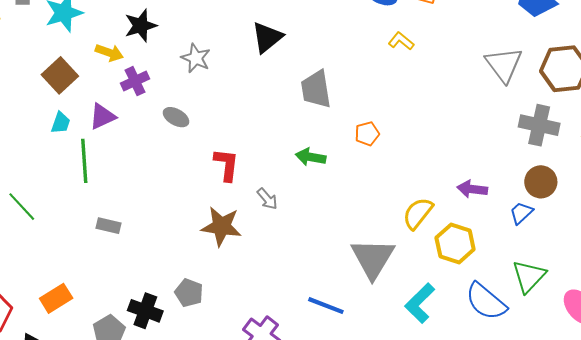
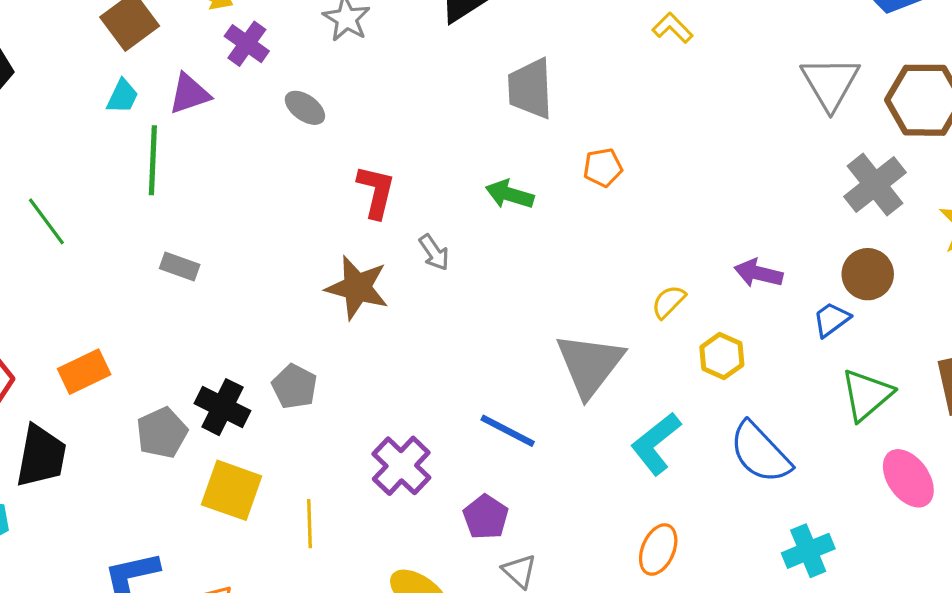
purple cross: (135, 81) -> (247, 44), turned -36
gray cross: (539, 125) -> (875, 185), turned 33
yellow semicircle: (418, 213) -> (669, 302), size x0.7
yellow hexagon: (455, 244) -> (722, 356), size x0.7
green triangle: (529, 276) -> (867, 395), moved

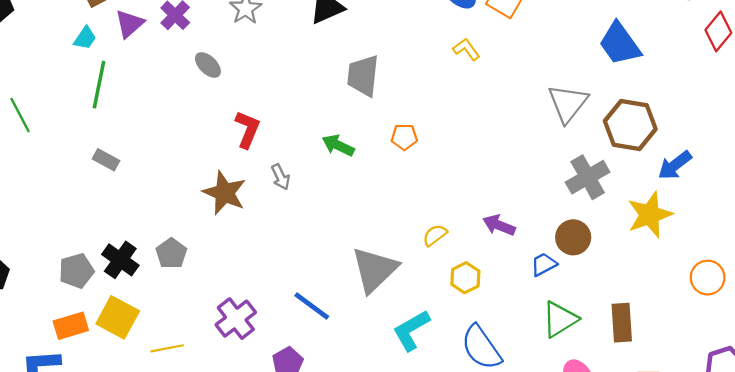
purple triangle: (189, 94) -> (129, 24), moved, turned -32
orange rectangle: (84, 372) -> (71, 326), moved
yellow line: (309, 524) -> (167, 348), turned 72

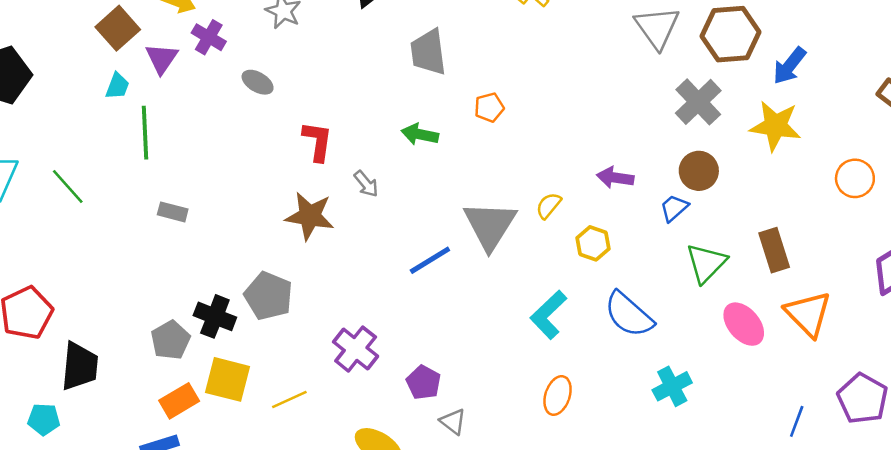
yellow star: (650, 215) -> (775, 126), turned -30
gray pentagon: (171, 253) -> (268, 296), size x1.4
gray triangle: (375, 270) -> (490, 225), moved
blue line: (312, 306) -> (430, 260), moved, turned -54

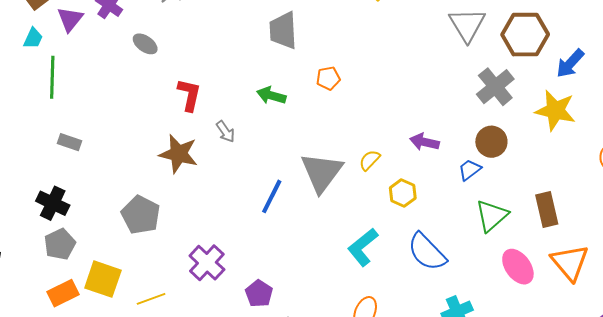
blue line: (430, 260) -> (272, 196), turned -36
black cross: (215, 316) -> (53, 203), moved

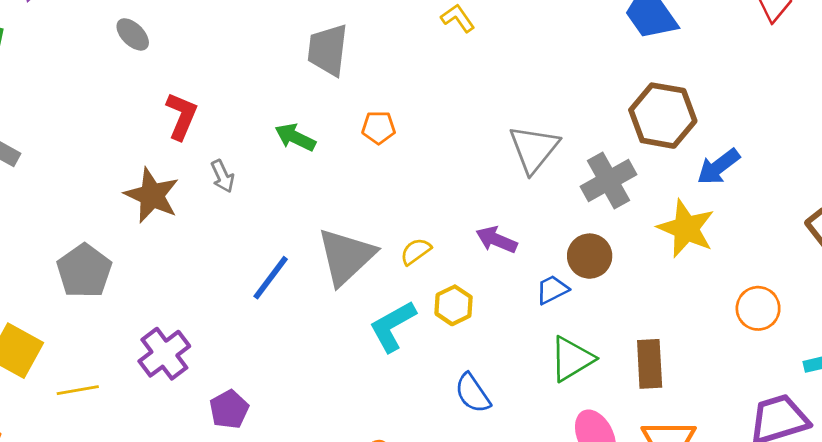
gray triangle: (467, 25) -> (534, 149), moved
cyan L-shape: (363, 247) -> (393, 326), moved
blue semicircle: (427, 252) -> (473, 393), size x0.7

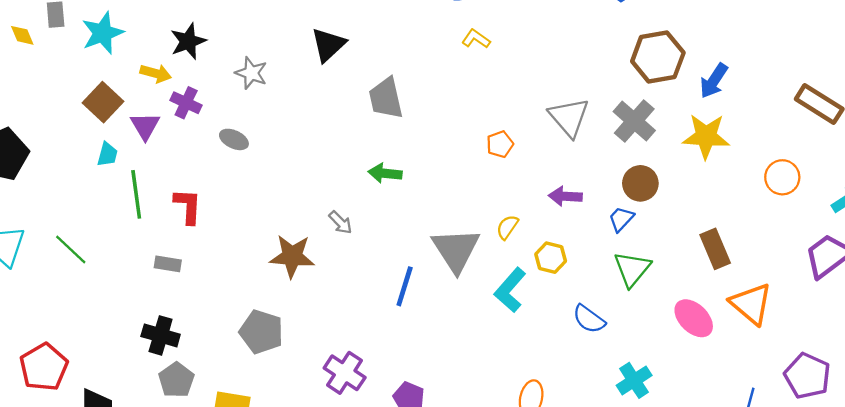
red L-shape: (181, 116) -> (188, 206), moved
orange pentagon: (379, 128) -> (500, 144), moved
green triangle: (572, 359) -> (632, 269), moved

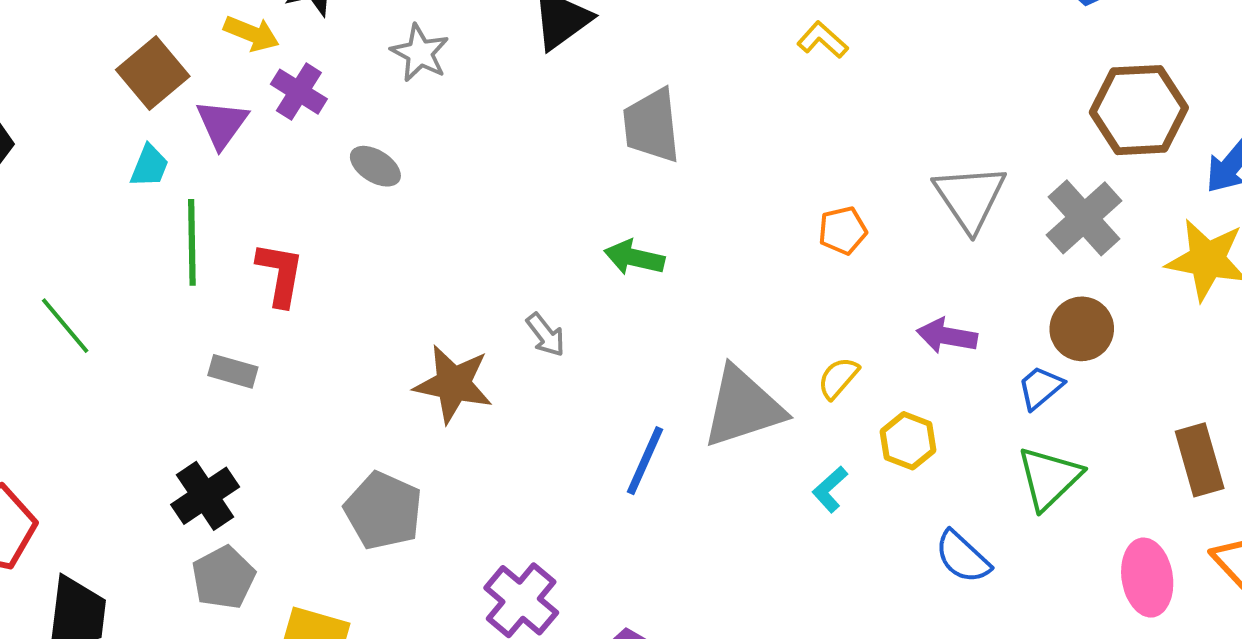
gray triangle: (456, 250) -> (743, 407), turned 38
cyan L-shape: (510, 290) -> (830, 489), size x0.6
pink ellipse: (694, 318) -> (1147, 578), turned 30
black cross: (161, 335) -> (205, 496), turned 33

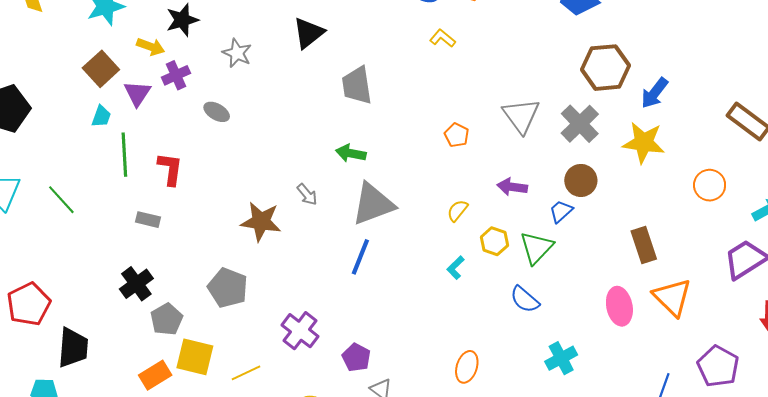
purple cross: (299, 92) -> (176, 75), turned 36
orange pentagon: (843, 230) -> (457, 135), turned -30
gray triangle: (743, 407) -> (373, 204), moved
green triangle: (1049, 478) -> (536, 248), moved
gray pentagon: (223, 578) -> (167, 319), moved

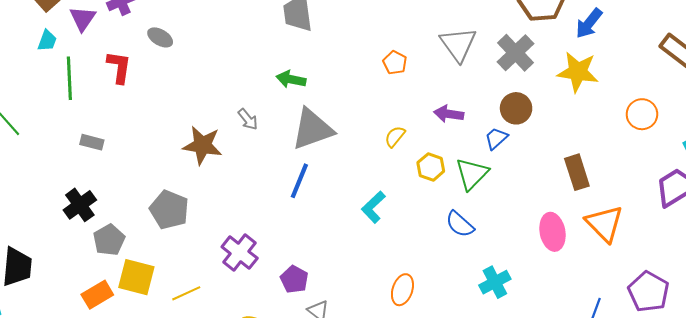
red L-shape: (170, 169) -> (119, 67), moved
cyan L-shape: (456, 268) -> (373, 207), moved, size x1.4

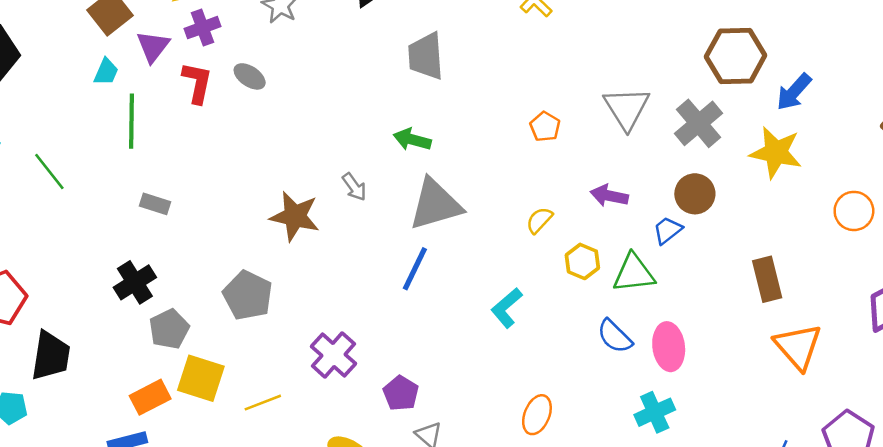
red L-shape: (119, 67) -> (197, 83), moved
green triangle: (472, 174) -> (634, 273), turned 36
pink ellipse: (553, 232) -> (669, 347), moved

